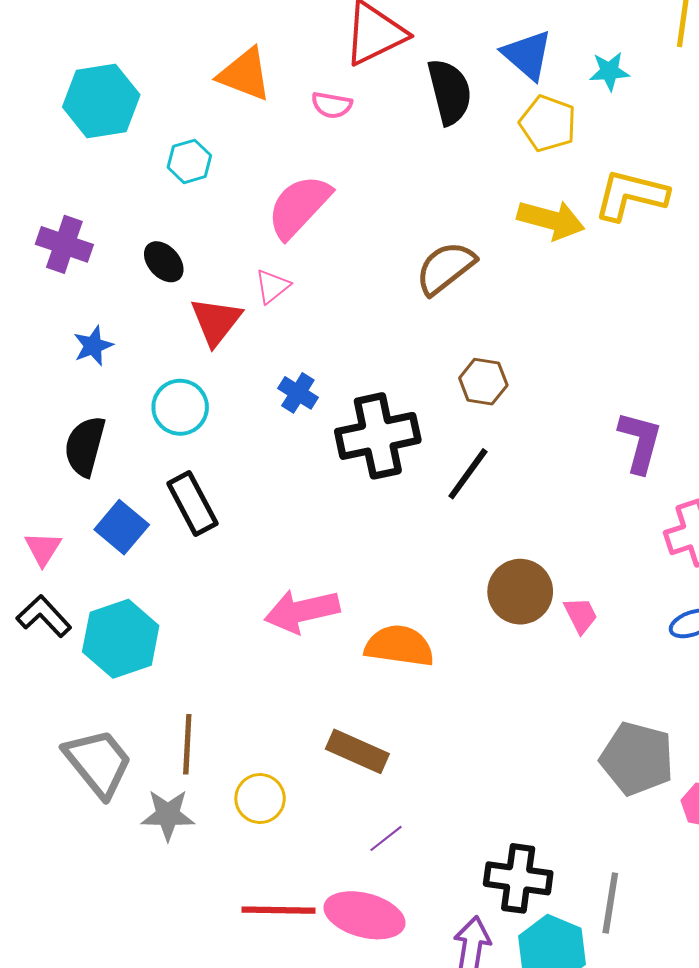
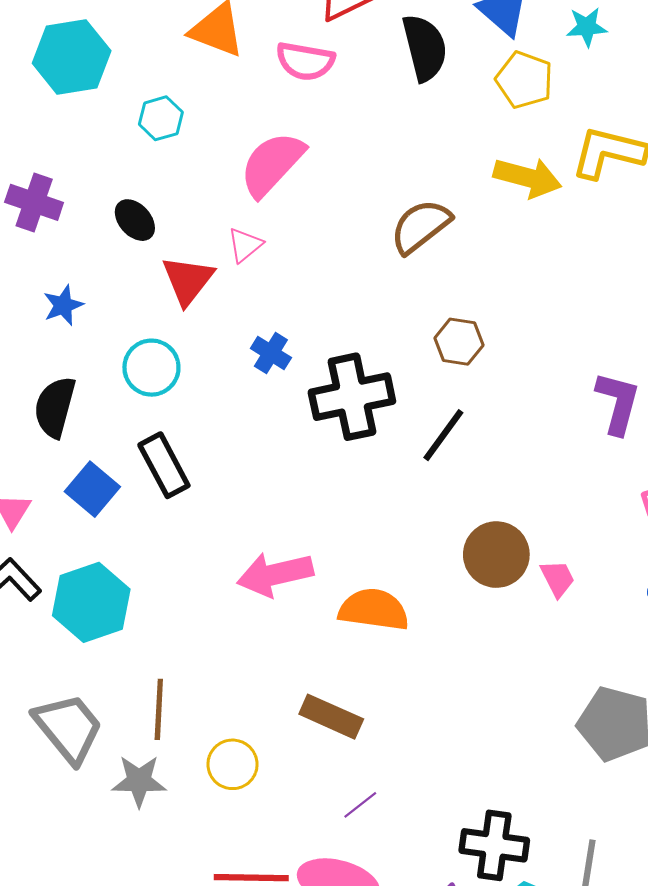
pink semicircle: (332, 105) -> (305, 61), size x1.4

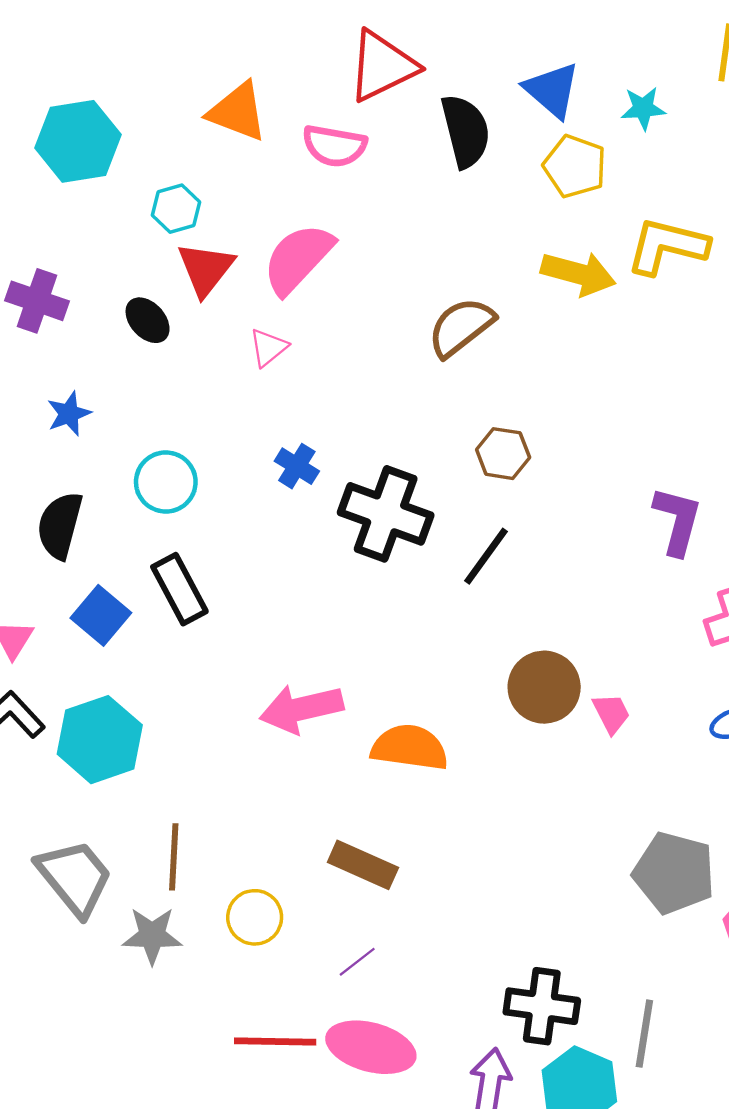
red triangle: (188, 280) -> (206, 269), moved
black cross: (352, 397) -> (386, 514), turned 32
purple line: (360, 805) -> (357, 962), moved

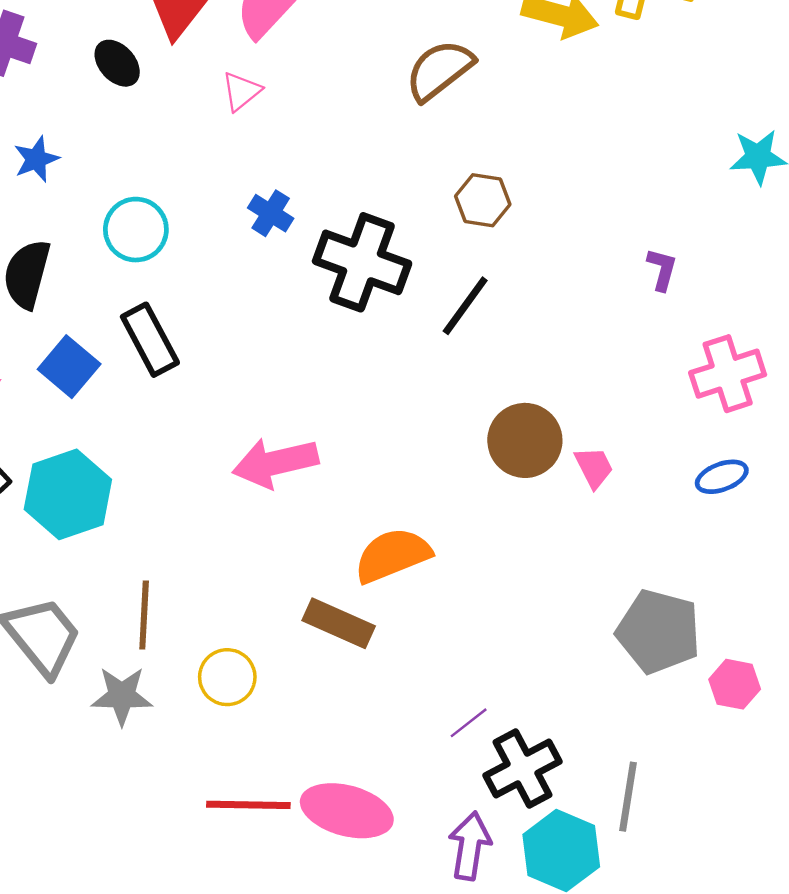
purple L-shape: (677, 521) -> (662, 269), size x0.6
orange semicircle: (410, 748) -> (392, 555), moved, turned -30
purple line: (357, 962) -> (469, 723), moved
black cross: (542, 1006) -> (523, 769), turned -36

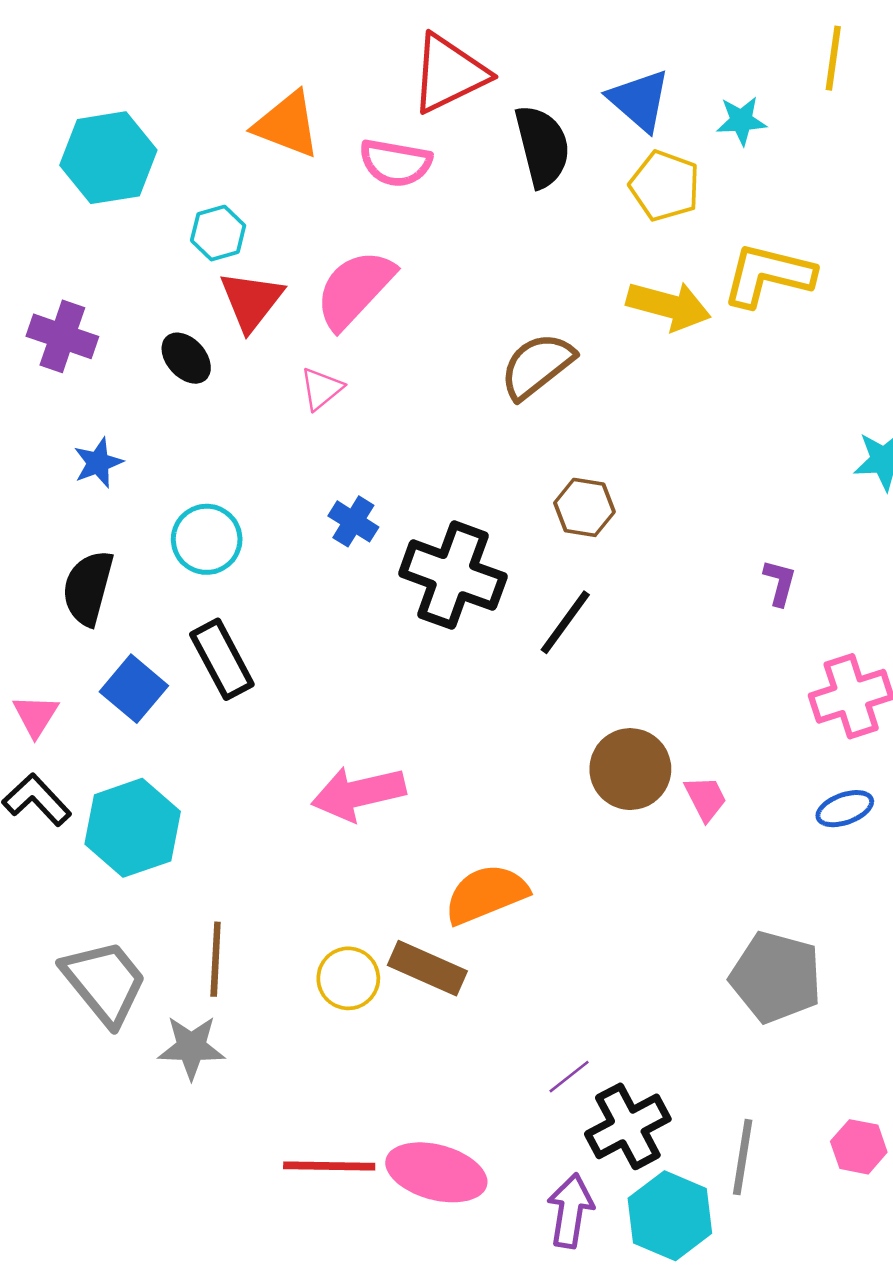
yellow circle: (227, 677) -> (348, 978), moved
pink hexagon: (735, 684) -> (859, 1147), moved

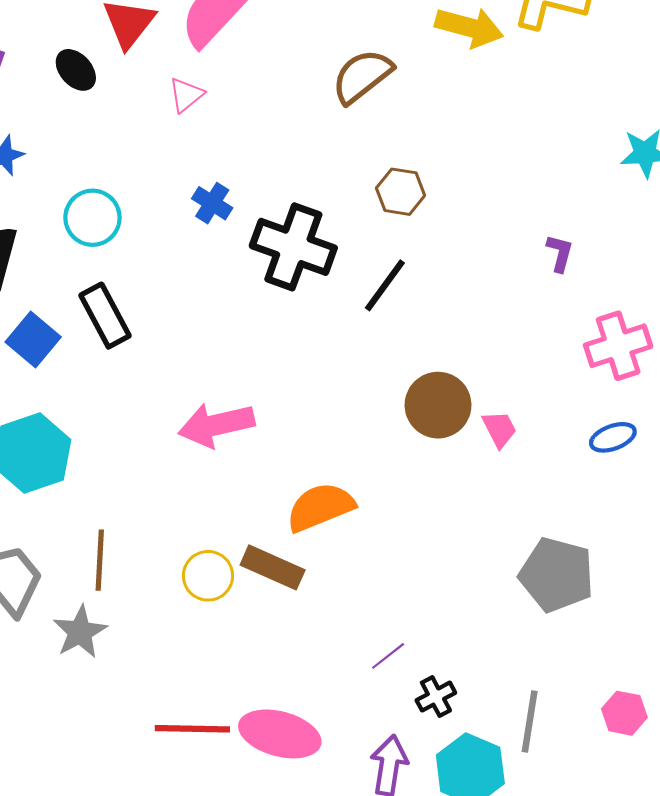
gray star: (191, 1047) -> (80, 632), turned -30
black cross: (628, 1126) -> (436, 697), size x0.6

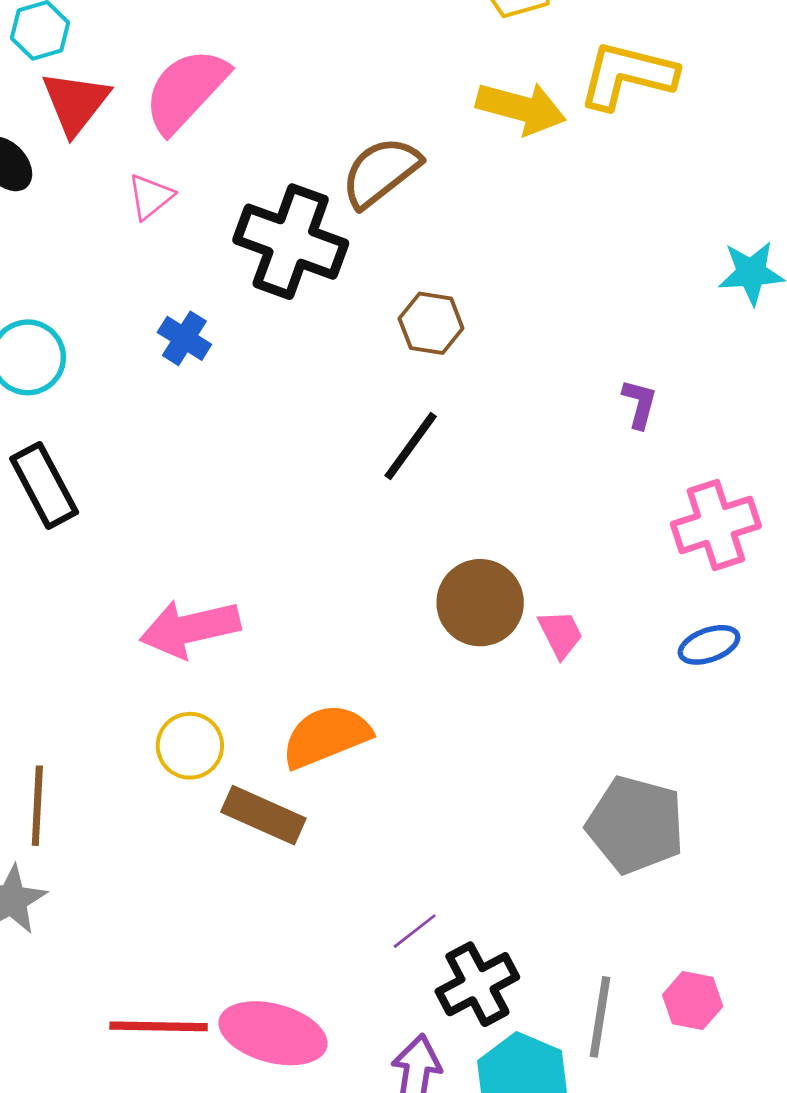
black cross: (293, 247) -> (291, 242), moved
yellow circle: (208, 576) -> (190, 746), moved
black cross: (436, 697) -> (477, 984), size x1.5
pink hexagon: (624, 713) -> (693, 1001), moved

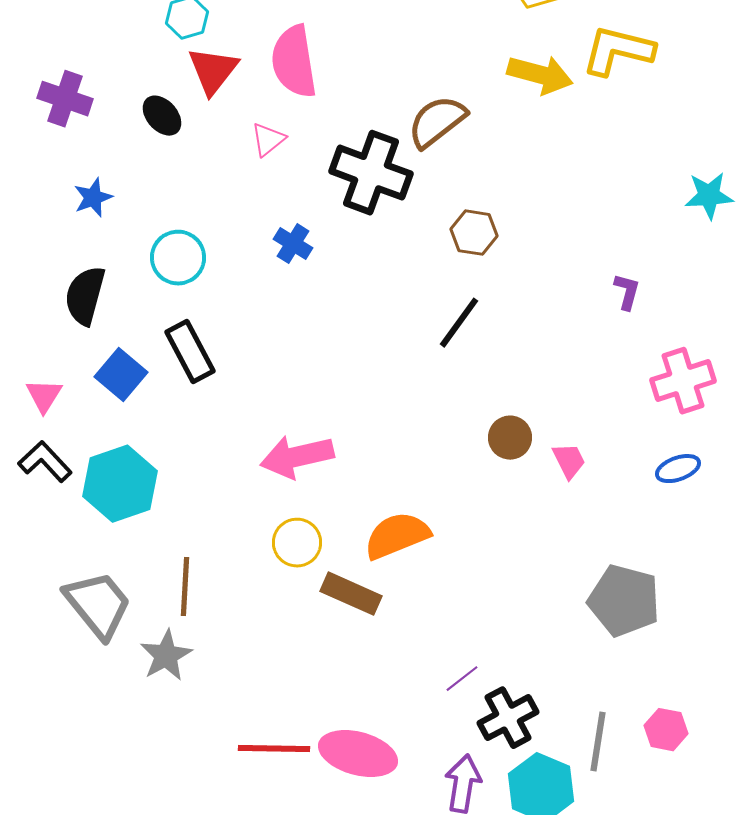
pink semicircle: (186, 90) -> (294, 62), turned -52
brown circle: (480, 603) -> (510, 438), size x0.7

